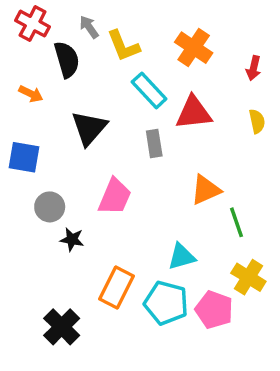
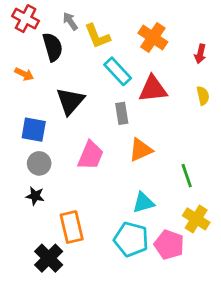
blue square: (24, 157) -> (34, 130), moved
orange triangle: (206, 190) -> (141, 150), moved
black star: (72, 239) -> (35, 196), moved
orange rectangle: (116, 287) -> (72, 227), moved, turned -40

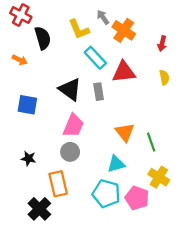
gray arrow: (70, 21) -> (103, 17), moved
black triangle: (70, 101) -> (70, 89), moved, turned -35
orange triangle: (141, 150) -> (125, 132), moved, turned -45
gray circle: (39, 163) -> (70, 152), moved

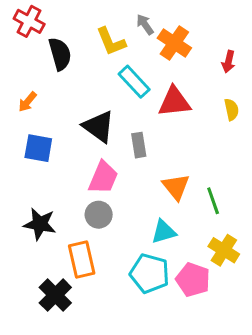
orange arrow: (20, 60) -> (27, 102), moved, turned 104
gray rectangle: (99, 92) -> (139, 145), moved
black star: (28, 158) -> (40, 224), size x1.5

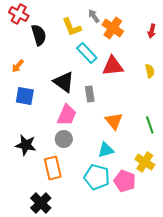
red arrow: (228, 62) -> (152, 31), moved
green line: (213, 201) -> (150, 125), moved
black cross: (55, 295) -> (41, 203), moved

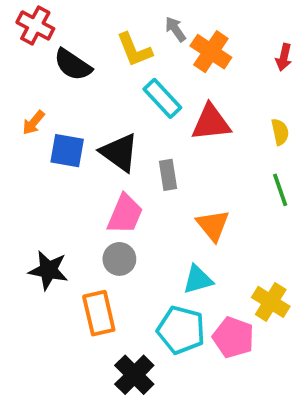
black semicircle: (39, 35) -> (73, 65), turned 140
blue square: (25, 96) -> (67, 151), moved
green line: (150, 125) -> (280, 190), moved
black cross: (41, 203) -> (134, 375), moved

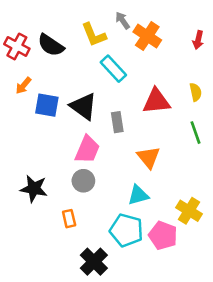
red cross: (35, 25) -> (17, 46), moved
red triangle: (211, 123) -> (156, 101), moved
orange rectangle: (99, 313) -> (69, 219), size x0.6

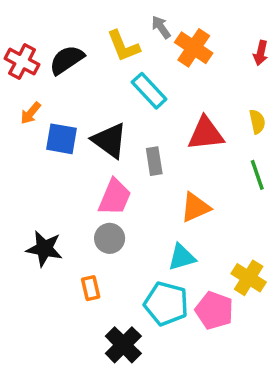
black semicircle: (51, 45) -> (67, 60), turned 112
orange triangle: (149, 157) -> (195, 207), turned 45

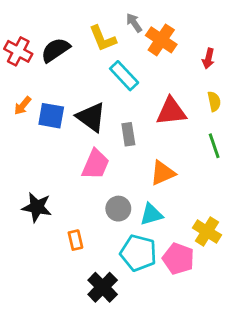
red arrow: (261, 53) -> (208, 59), moved
orange arrow: (31, 113) -> (23, 106), moved
gray circle: (110, 238) -> (118, 209), moved

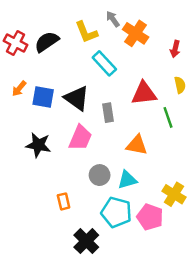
green line: (214, 146) -> (168, 117), moved
orange triangle: (163, 173) -> (137, 145), turned 35
black star: (37, 207) -> (38, 145), moved

